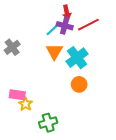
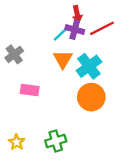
orange circle: (79, 84) -> (91, 97), size x1.5
pink rectangle: (17, 95) -> (30, 90), moved
yellow star: (26, 104) -> (17, 142), moved

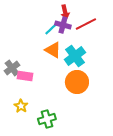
gray cross: (14, 54) -> (12, 68), moved
orange triangle: (63, 59) -> (53, 50), turned -30
yellow star: (17, 142) -> (21, 106), moved

